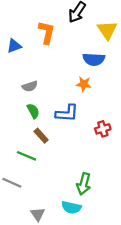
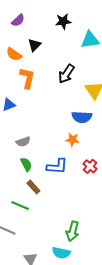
orange L-shape: (47, 32) -> (27, 78), moved
red cross: (103, 129) -> (90, 166), moved, turned -32

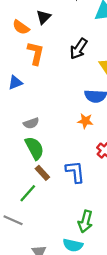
green semicircle: (26, 164) -> (35, 148), size x1.5
blue L-shape: (57, 166) -> (75, 172), moved, turned -100
green line: (20, 205) -> (28, 193), turned -72

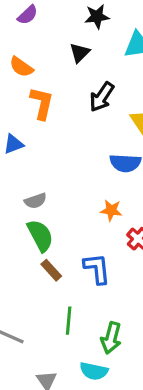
black triangle: (44, 17) -> (80, 53), moved
orange star: (85, 121) -> (111, 210), moved
green line: (28, 193) -> (69, 321), moved, turned -36

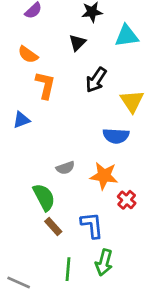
gray semicircle: (35, 201) -> (65, 168), moved
orange star: (111, 210) -> (104, 176), size x1.5
green arrow: (111, 338) -> (104, 262), moved

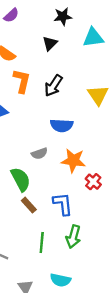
black arrow: (96, 80) -> (53, 86), moved
blue semicircle: (116, 136) -> (62, 125), moved

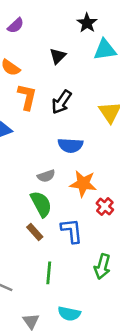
black star: (63, 16) -> (87, 23), moved, turned -30
green semicircle: (21, 179) -> (41, 204), moved
green arrow: (73, 237) -> (102, 266), moved

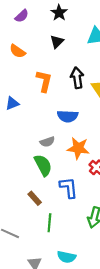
black star: (87, 23) -> (59, 13), moved
orange L-shape: (27, 97) -> (44, 81), moved
black arrow: (62, 102) -> (77, 78), moved, turned 138
brown rectangle: (35, 232) -> (35, 198), moved

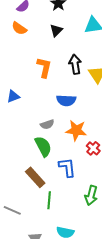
orange semicircle: (17, 51) -> (19, 28), moved
blue triangle: (12, 103) -> (13, 96), moved
brown rectangle: (35, 198) -> (35, 177), size x1.5

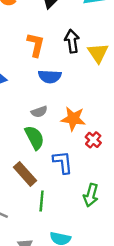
blue semicircle: (66, 100) -> (50, 76), moved

